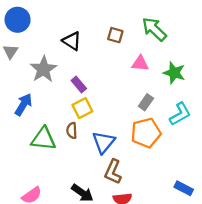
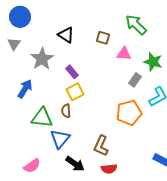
brown square: (115, 35) -> (103, 38), moved
gray rectangle: (146, 102) -> (135, 80), moved
blue triangle: (104, 142) -> (60, 139), moved

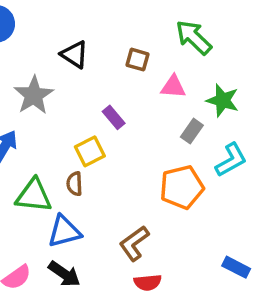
purple rectangle: (72, 72) -> (114, 117), moved
blue triangle: (60, 139) -> (64, 231), turned 35
brown L-shape: (101, 146) -> (134, 243), turned 30
black arrow: (75, 164) -> (64, 274), moved

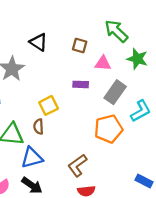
green star: (223, 100) -> (137, 59), moved
purple rectangle: (114, 117) -> (81, 84), moved, turned -48
gray rectangle: (192, 131) -> (115, 92), size x1.5

